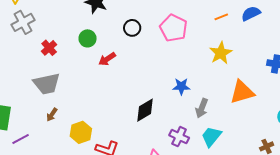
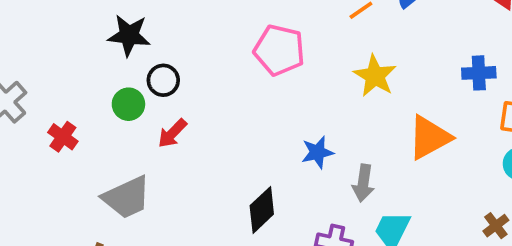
black circle: (132, 28) -> (163, 80), moved
gray trapezoid: (47, 84) -> (127, 197), moved

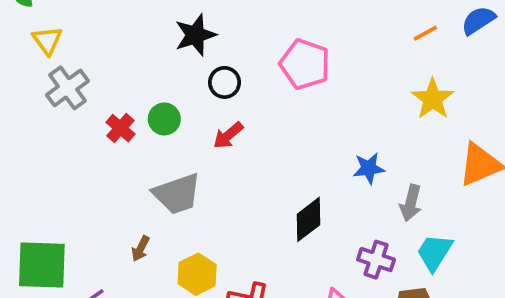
black star: (129, 35) -> (195, 35), turned -30
pink pentagon: (279, 50) -> (305, 64), moved
green circle: (128, 104) -> (164, 119), moved

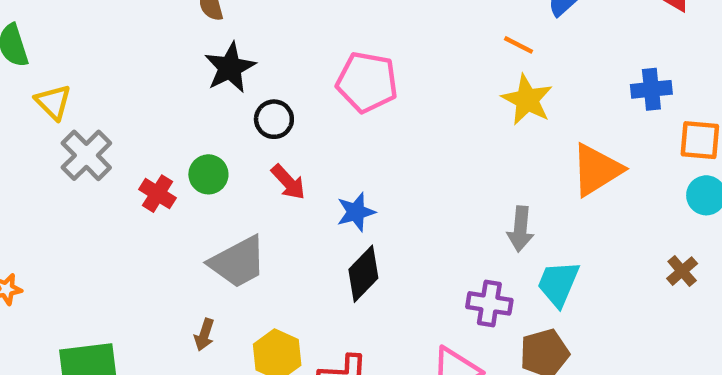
orange line: (425, 33) -> (519, 45), moved, turned 65
red arrow: (228, 135) -> (288, 182), turned -84
blue star: (369, 168) -> (356, 212), moved
black diamond: (309, 219) -> (363, 274), moved

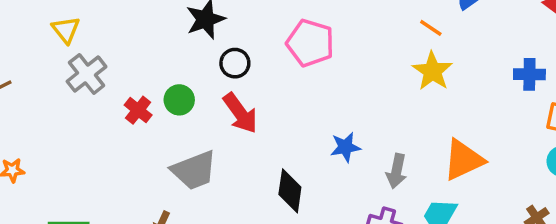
orange triangle: (597, 170) -> (464, 160), moved
red arrow: (288, 182) -> (240, 113), size x1.4
blue star: (356, 212) -> (345, 147), moved
gray arrow: (520, 229) -> (396, 171), moved
black diamond: (363, 274) -> (290, 191), turned -42

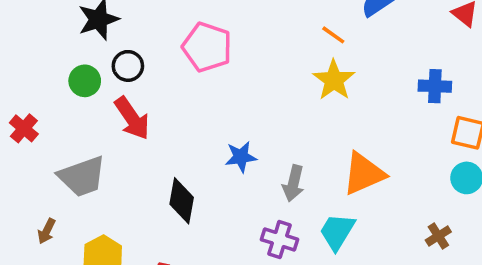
green circle: (179, 100) -> (85, 81), moved
red cross: (138, 110) -> (24, 128), moved

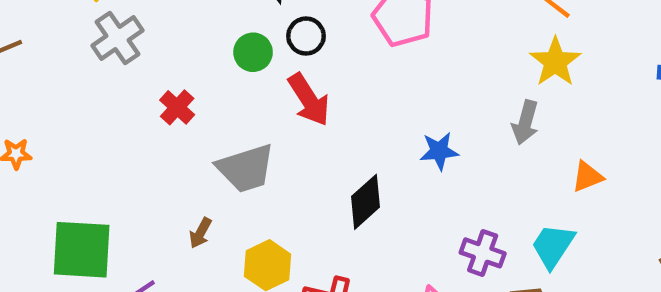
orange triangle: (364, 174) -> (587, 177), size x0.6
gray arrow: (293, 183) -> (525, 122), moved
black diamond: (182, 201) -> (366, 202), turned 36

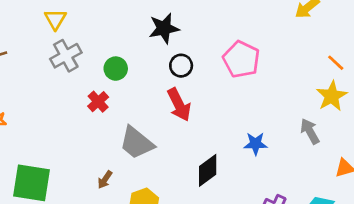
green circle: (253, 52) -> (116, 69), moved
gray arrow: (525, 122) -> (310, 131), turned 130
gray trapezoid: (246, 168) -> (137, 143), turned 51

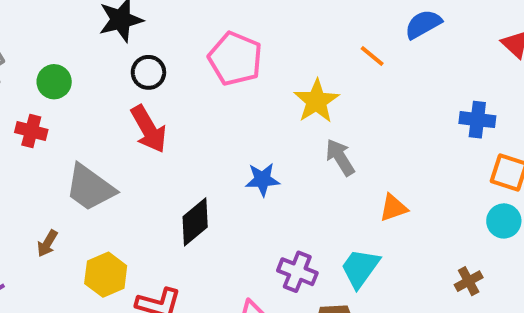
yellow star: (332, 96) -> (316, 101), moved
red cross: (98, 102) -> (31, 131), turned -30

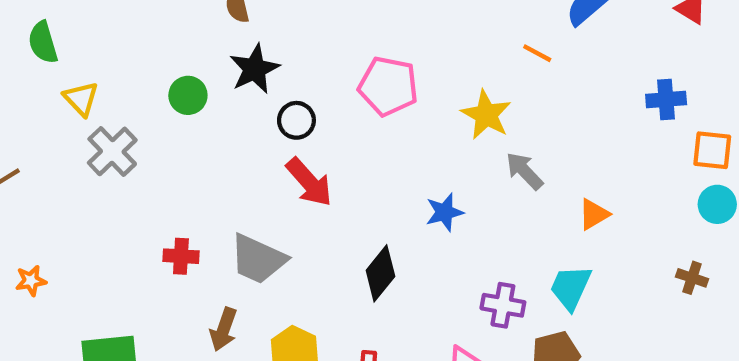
green circle: (54, 82) -> (188, 95), moved
red cross: (31, 131) -> (181, 256), moved
brown arrow: (47, 243) -> (224, 329), size x1.4
brown cross: (469, 281) -> (692, 278), turned -32

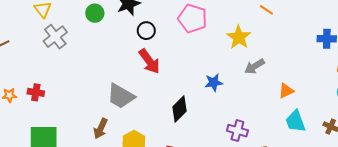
gray arrow: (524, 171) -> (254, 66), turned -84
red cross: (181, 256) -> (36, 92), moved
cyan trapezoid: (571, 287) -> (295, 121), moved, turned -50

